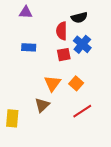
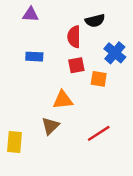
blue cross: (82, 44) -> (115, 53), moved
orange triangle: (52, 83) -> (63, 100), turned 48
orange square: (76, 83) -> (99, 79), moved, turned -32

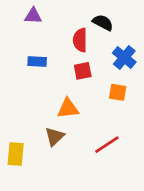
black semicircle: (95, 21) -> (103, 23), turned -138
orange square: (99, 79) -> (118, 92), moved

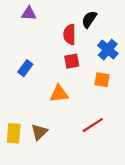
black semicircle: (103, 23) -> (89, 19), turned -84
blue rectangle: (37, 61) -> (25, 68), moved, turned -56
brown triangle: (55, 137) -> (39, 132), moved

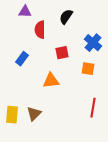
black semicircle: (89, 19) -> (66, 17), moved
red semicircle: (69, 34) -> (40, 30), moved
red line: (93, 125) -> (93, 108), moved, turned -48

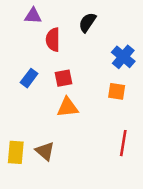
red square: (62, 53) -> (64, 78), moved
brown triangle: (34, 114) -> (45, 151), turned -35

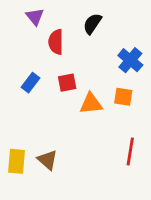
purple triangle: (33, 16) -> (35, 17), turned 48
orange triangle: (68, 107) -> (91, 104), moved

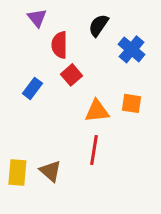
blue cross: (130, 60) -> (132, 49), moved
red square: (67, 83) -> (71, 75), moved, turned -30
red line: (130, 151) -> (94, 150), moved

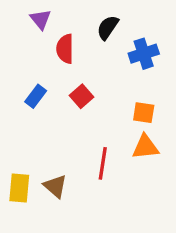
blue cross: (132, 49) -> (144, 54), turned 32
red square: (71, 75) -> (81, 96), moved
orange triangle: (97, 111) -> (145, 147), moved

